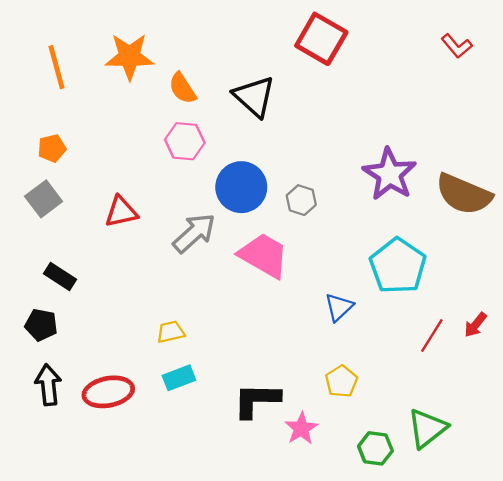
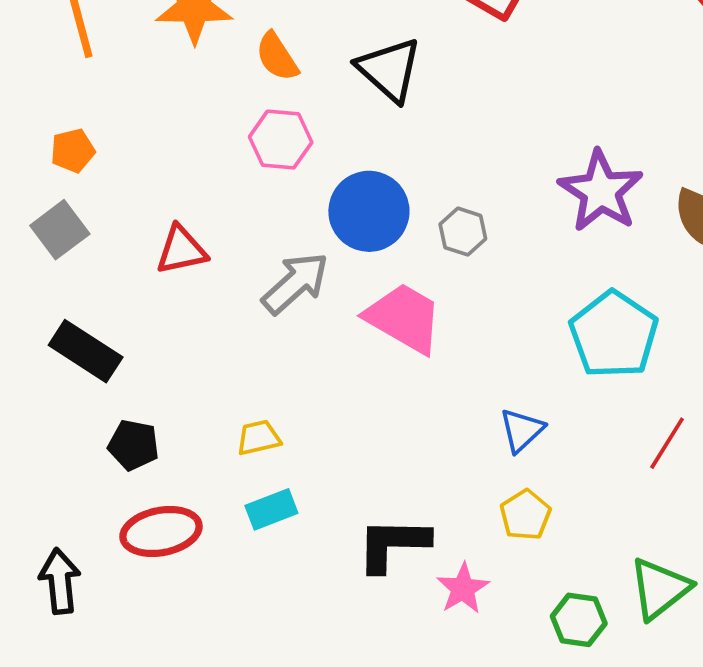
black rectangle: (60, 277) -> (86, 351), size x1.4
blue triangle: (339, 307) -> (522, 430), moved
black pentagon: (41, 325) -> (133, 445), moved
black arrow: (48, 385) -> (60, 581), moved

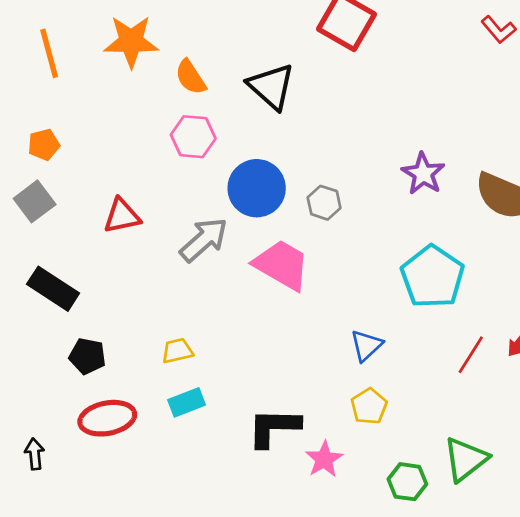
purple star: (601, 191) -> (423, 174), size x0.7
black arrow: (60, 581) -> (35, 454), size x0.7

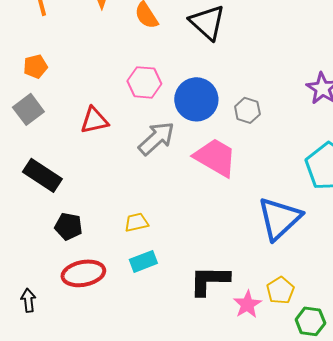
pink hexagon: (193, 137) -> (144, 82), moved
blue triangle: (366, 346) -> (279, 218), size x1.8
yellow pentagon: (369, 406) -> (280, 290), moved

